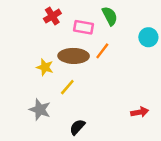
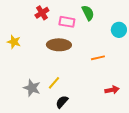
orange line: (102, 51) -> (98, 58), moved, turned 40
yellow star: (45, 67) -> (14, 42), moved
yellow line: (67, 87) -> (54, 83), moved

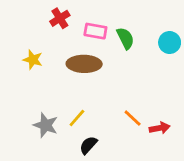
green semicircle: (88, 13) -> (125, 38), moved
yellow star: (14, 42) -> (33, 60), moved
orange line: (98, 58) -> (133, 118), moved, turned 56

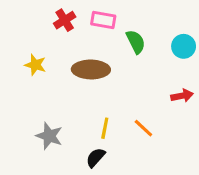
pink rectangle: (95, 31) -> (103, 20), moved
yellow line: (77, 118) -> (105, 128), moved, turned -30
red arrow: (160, 128) -> (182, 96), moved

